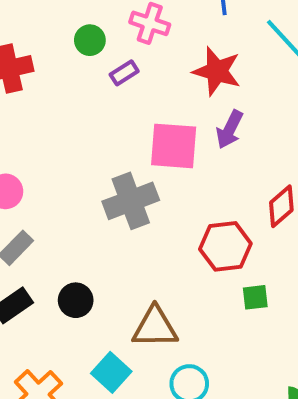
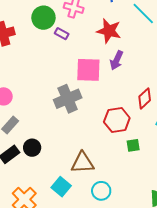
green circle: (90, 40) -> (43, 18), size x1.5
purple rectangle: (124, 73) -> (62, 34), turned 64
black circle: (76, 300) -> (32, 148), moved

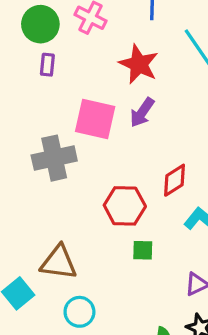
purple rectangle: (62, 34) -> (47, 65), moved, turned 56

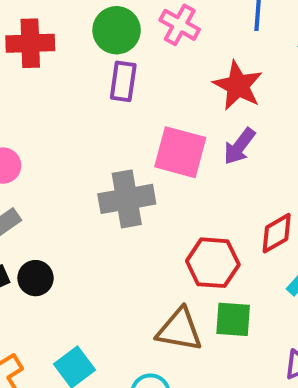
purple rectangle: (47, 65) -> (123, 81), size x1.4
green square: (143, 250) -> (233, 319), size x1.4
brown triangle: (59, 262) -> (179, 330), moved

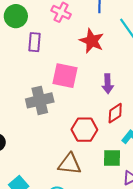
green circle: (117, 30) -> (16, 16), moved
purple arrow: (239, 146) -> (108, 84), moved, turned -36
green square: (233, 319) -> (112, 158), moved

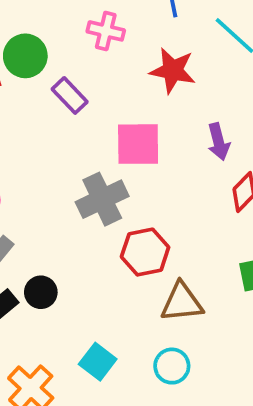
purple rectangle: (35, 42) -> (70, 95), turned -36
red hexagon: (84, 130) -> (145, 252), moved

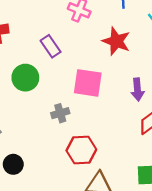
green circle: (25, 56) -> (25, 78), moved
gray cross: (102, 199) -> (60, 113), size x0.6

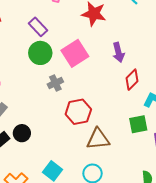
green circle: (25, 78) -> (40, 53), moved
pink square: (88, 83) -> (75, 53), turned -32

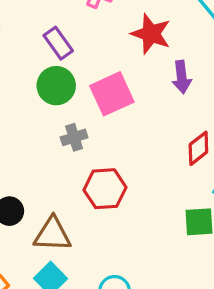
purple arrow: (118, 52) -> (182, 77), moved
brown triangle: (98, 139) -> (52, 234), moved

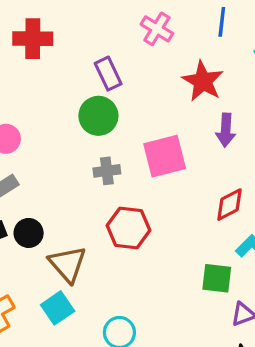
pink square: (112, 94) -> (165, 156), moved
brown triangle: (52, 234) -> (68, 264), turned 36

